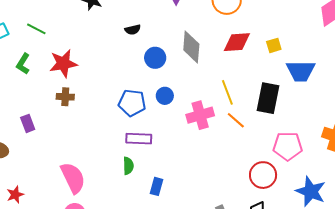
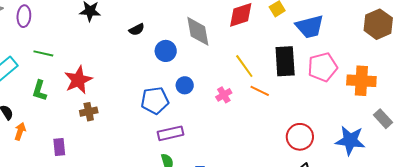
pink cross: (200, 115) -> (224, 95), size x0.6
purple rectangle: (28, 123) -> (59, 147), turned 30
pink pentagon: (288, 146) -> (323, 67), moved

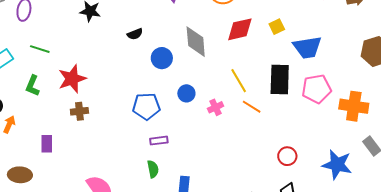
blue circle: (185, 85) -> (186, 93), moved
purple rectangle: (170, 133) -> (159, 141), size x0.7
red circle: (300, 137) -> (287, 156), size x0.7

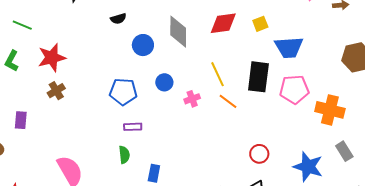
brown cross: (79, 111) -> (56, 91), turned -30

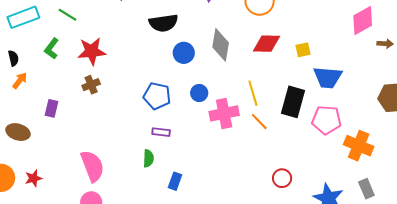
black semicircle: (118, 19) -> (163, 23), size x1.8
pink cross: (192, 99) -> (224, 113), size x1.8

